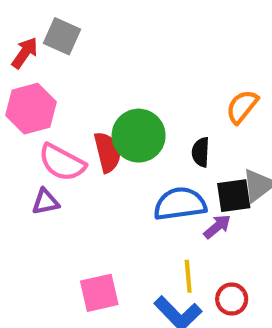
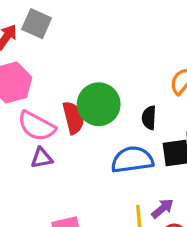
purple triangle: (45, 202) -> (42, 158), moved
purple arrow: (217, 227) -> (162, 208), moved

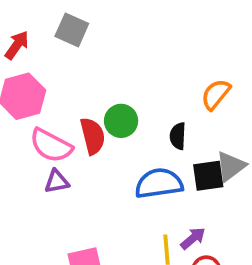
gray square: (37, 24) -> (72, 30), moved
green circle: (99, 104) -> (121, 121), size x0.7

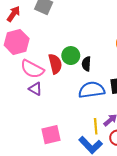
black semicircle: (178, 136) -> (86, 64), moved
purple triangle: (57, 181) -> (35, 89), turned 40

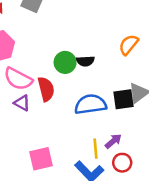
red semicircle: (55, 64) -> (46, 89), moved
black semicircle: (86, 64) -> (85, 61), moved, turned -96

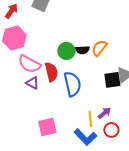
orange semicircle: (129, 45) -> (99, 48), moved
blue semicircle: (90, 104) -> (72, 84), moved, turned 85

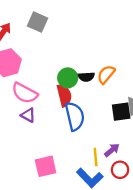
red semicircle: (51, 72) -> (64, 95), moved

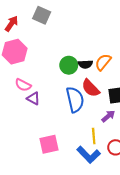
pink semicircle: (25, 93) -> (23, 85), moved, size x0.7
red semicircle: (64, 95) -> (91, 88), moved, turned 150
purple arrow: (112, 150) -> (108, 116), moved

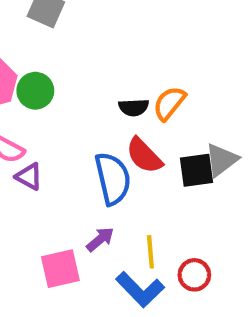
green circle: (69, 65) -> (35, 91), moved
purple arrow: (108, 116) -> (100, 239), moved

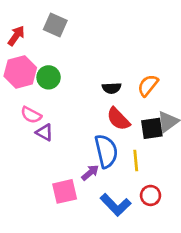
orange semicircle: (169, 103) -> (148, 85), moved
blue semicircle: (113, 179) -> (106, 151), moved
yellow line: (150, 252) -> (136, 161), moved

